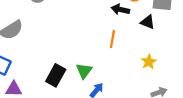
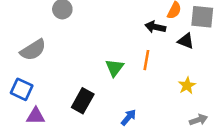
green triangle: (84, 71) -> (114, 68), moved

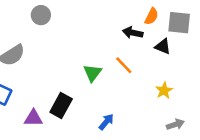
orange line: (146, 60) -> (124, 65), turned -54
purple triangle: (36, 116) -> (33, 118), moved

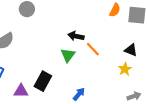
black arrow: (133, 33) -> (76, 36), moved
black triangle: (163, 46) -> (131, 50), moved

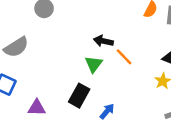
black rectangle: (43, 81) -> (79, 96), moved

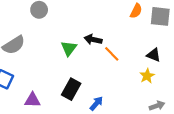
green triangle: (94, 64) -> (69, 48), moved

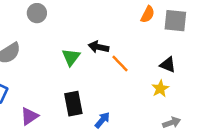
black rectangle: (71, 89) -> (73, 104), turned -40
purple triangle: (32, 100) -> (29, 116), turned -35

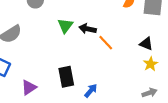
green triangle: (71, 57) -> (65, 26), moved
yellow star: (160, 89) -> (151, 64), moved

